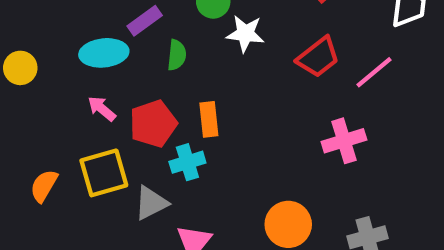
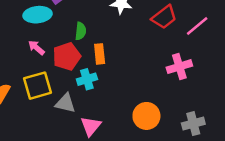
green semicircle: (177, 55) -> (81, 31), moved
gray triangle: (151, 203) -> (65, 103), turned 40

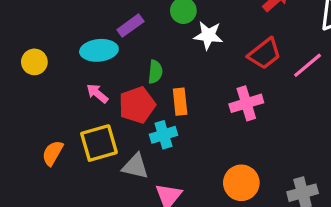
pink cross: (179, 67) -> (246, 103), moved

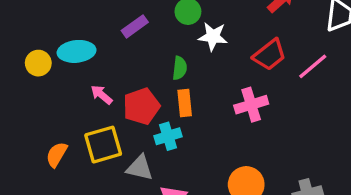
cyan ellipse: (99, 50) -> (77, 51), moved
green semicircle: (155, 72) -> (180, 68), moved

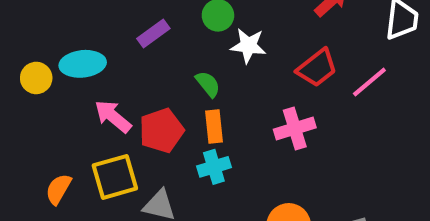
green semicircle: (180, 68) -> (208, 84), turned -45
pink arrow: (101, 95) -> (113, 116), size x1.4
cyan cross: (168, 136) -> (214, 167), moved

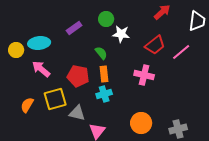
pink arrow: (113, 116) -> (41, 69), moved
pink cross: (295, 128) -> (144, 75), turned 30
red pentagon: (161, 130) -> (78, 76), turned 30

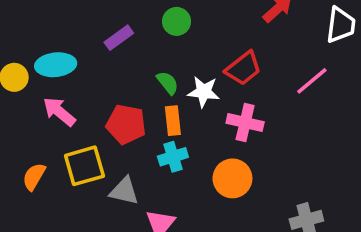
white star: (121, 34) -> (204, 92), moved
red trapezoid: (155, 45) -> (243, 68), moved
orange circle: (141, 123) -> (232, 178), moved

